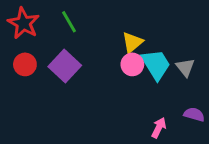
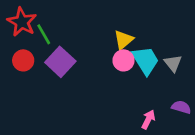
green line: (69, 22) -> (44, 34), moved

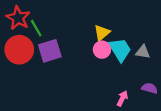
red circle: (23, 60) -> (19, 50), size x1.6
purple square: (60, 62) -> (50, 51), turned 30
gray triangle: (173, 63) -> (143, 52), turned -42

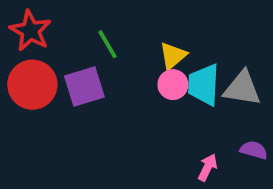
green line: (36, 28) -> (107, 44), moved
cyan trapezoid: (120, 50) -> (204, 85), turned -145
gray triangle: (143, 52) -> (242, 88), size x1.5

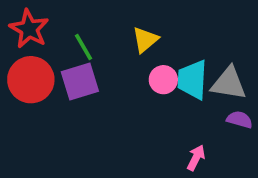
green line: (107, 44) -> (83, 47), moved
yellow triangle: (173, 56) -> (145, 40), moved
purple semicircle: (254, 150) -> (240, 120), moved

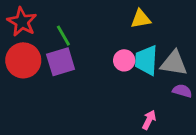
yellow triangle: (145, 40) -> (141, 19), moved, turned 30

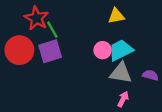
red star: (22, 22) -> (36, 18), moved
cyan trapezoid: (146, 60) -> (121, 50), turned 60
gray triangle: (174, 63) -> (121, 73), moved

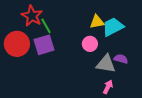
yellow triangle: (116, 16) -> (97, 22), moved
cyan trapezoid: (121, 50) -> (113, 27), moved
purple semicircle: (150, 75) -> (121, 59), moved

